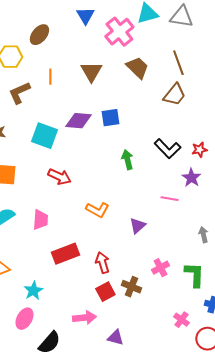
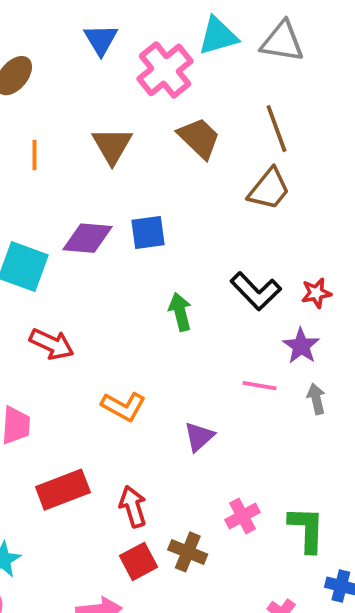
gray arrow: (203, 235) -> (316, 399), moved

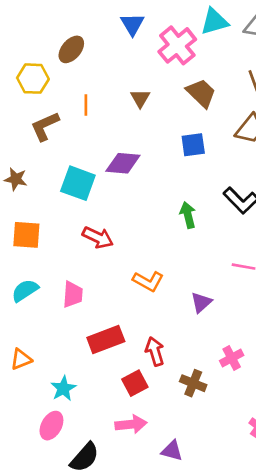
brown triangle: (112, 146) -> (140, 98), size x0.7
blue square: (148, 232) -> (193, 145), moved
red square: (139, 561) -> (135, 383), moved

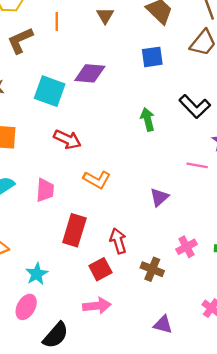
orange L-shape: (148, 281) -> (97, 180), moved
red rectangle: (106, 339) -> (74, 230), turned -52
purple triangle: (172, 451) -> (163, 325), moved

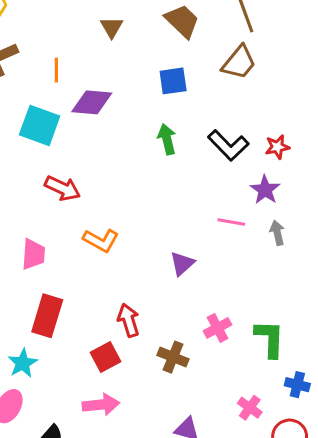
orange line: (57, 22) -> (56, 70), moved
green arrow: (148, 119) -> (167, 139), moved
red rectangle: (74, 230) -> (47, 316), moved

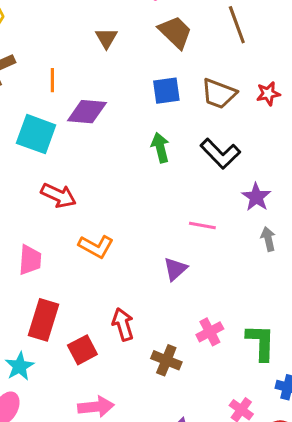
brown trapezoid: (239, 62) -> (219, 94), moved, turned 72
red star: (277, 147) -> (268, 94), moved
pink line: (231, 222) -> (202, 225), moved
red square: (106, 357) -> (82, 350), moved

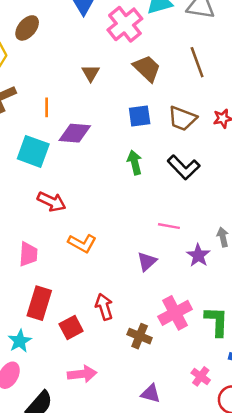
purple star: (256, 197) -> (198, 255), moved
pink cross: (210, 332) -> (175, 313), size x1.5

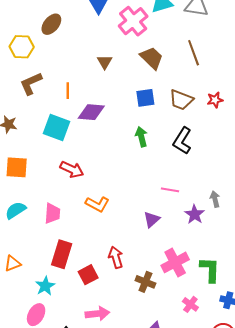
black L-shape: (184, 167) -> (182, 141), turned 76
pink cross: (201, 376) -> (190, 304), moved

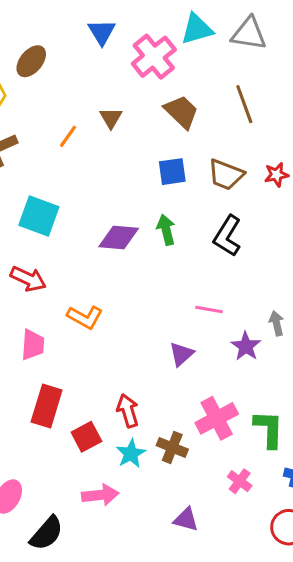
orange line: (68, 91) -> (68, 136), moved, turned 35
purple diamond: (91, 112) -> (119, 237), moved
red arrow: (72, 169) -> (28, 279), moved
orange L-shape: (97, 204) -> (85, 317), moved
cyan star: (45, 286) -> (131, 454), moved

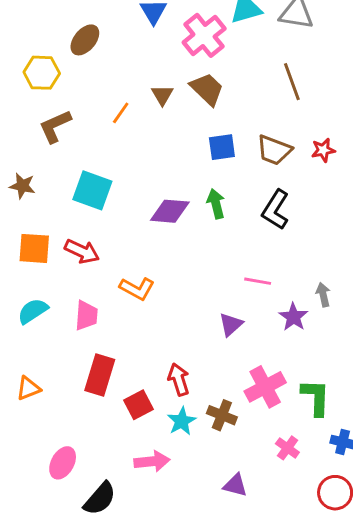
brown trapezoid: (181, 112) -> (207, 89), moved

